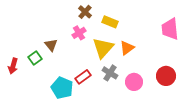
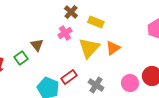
gray cross: (110, 73) -> (96, 85), moved
pink circle: (134, 82) -> (130, 83), moved

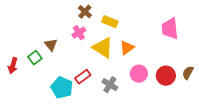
yellow triangle: (89, 48) -> (103, 48), turned -40
pink circle: (130, 83) -> (139, 74), moved

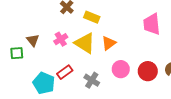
pink cross: (79, 33) -> (61, 39), moved
green square: (35, 58) -> (17, 53), turned 32

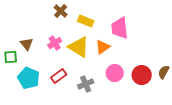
pink trapezoid: (152, 24) -> (120, 28), moved
gray cross: (92, 80) -> (86, 84), turned 35
cyan pentagon: (44, 83) -> (29, 78), moved

